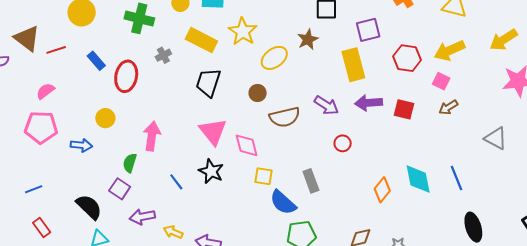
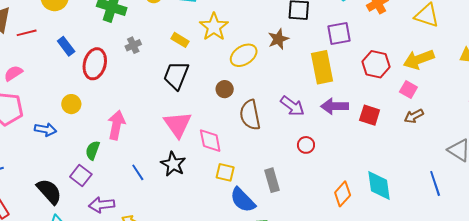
yellow rectangle: (201, 40) -> (180, 40), moved, size x0.6
brown semicircle: (285, 117) -> (250, 115), turned 88
blue line: (456, 178) -> (435, 183), moved

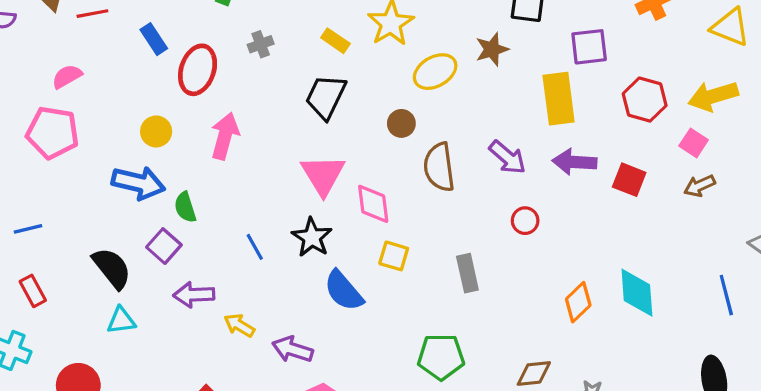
pink arrow: (116, 125) -> (225, 136), moved
blue arrow: (46, 130) -> (138, 183), moved, size x1.5
green semicircle: (93, 150) -> (185, 207), turned -42
blue semicircle: (243, 200) -> (344, 291), moved

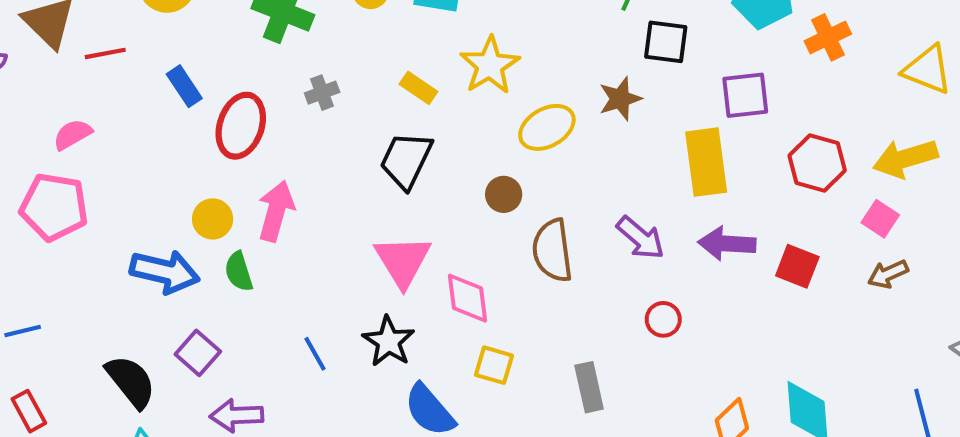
yellow circle: (156, 131) -> (213, 219), moved
green semicircle: (185, 207) -> (239, 272), moved

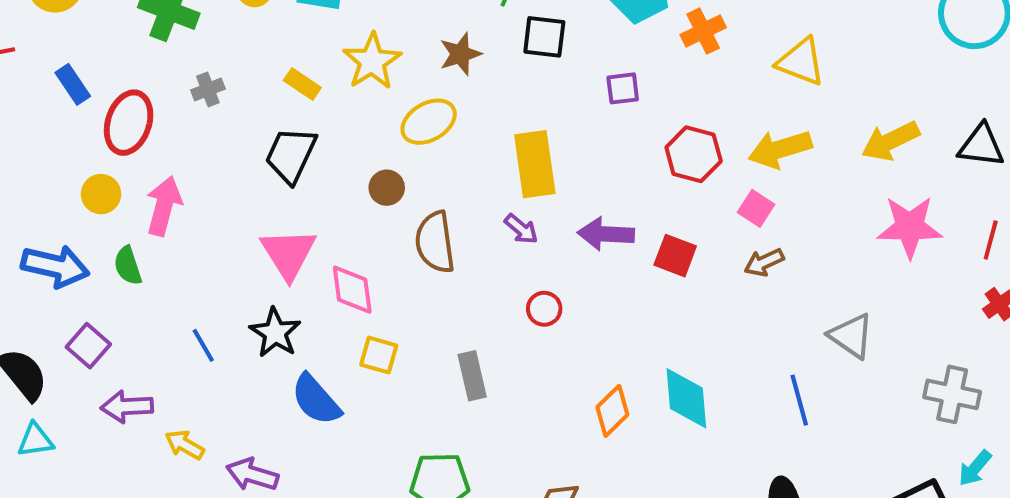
purple square: (745, 95) -> (623, 88), size x0.7
brown star: (620, 99) -> (460, 54), moved
yellow rectangle: (706, 162) -> (535, 164), moved
yellow circle: (213, 219) -> (101, 194), moved
purple arrow: (640, 238) -> (521, 229), size x0.7

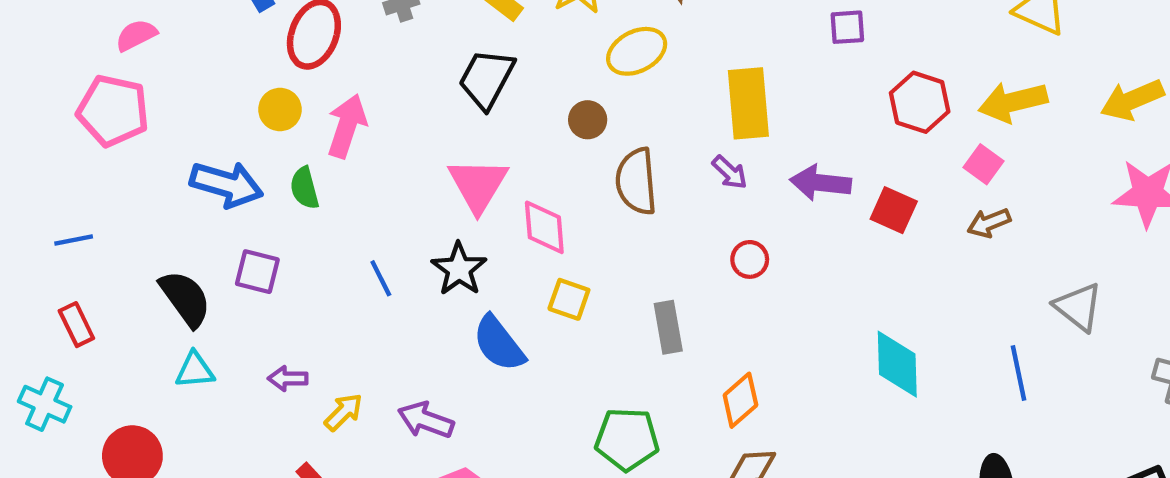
purple square: (88, 346) -> (257, 272), turned -30
purple arrow: (127, 407) -> (288, 378), moved, size x0.7
orange diamond: (612, 411) -> (740, 400), moved
yellow arrow: (185, 445) -> (344, 412), moved, turned 102

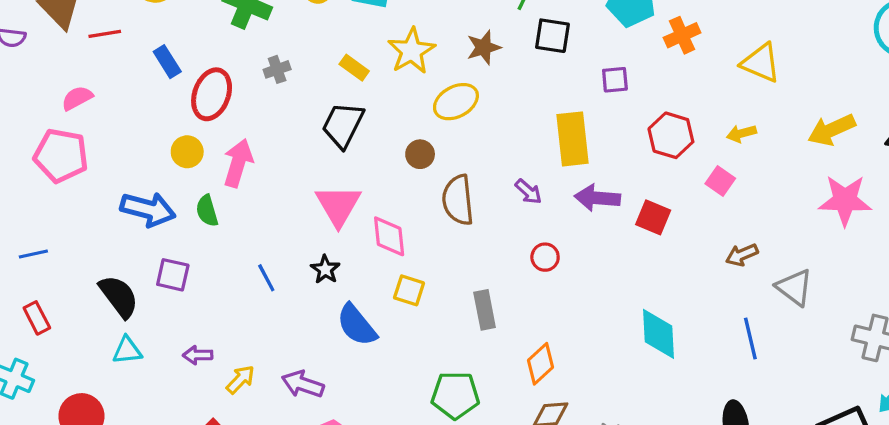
yellow arrow: (1013, 102) -> (741, 133), size x0.6
yellow rectangle: (748, 103) -> (573, 139), moved
brown arrow: (989, 223) -> (742, 255), moved
black star: (459, 269) -> (325, 269), size x0.7

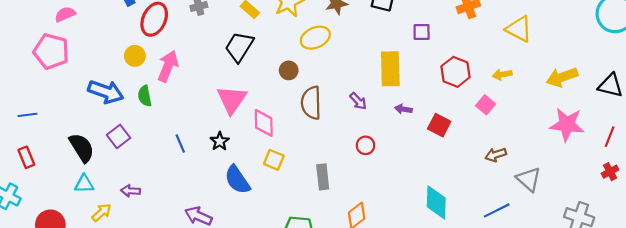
purple arrow: (597, 198) -> (403, 109), size x0.6
purple square: (173, 275) -> (119, 136), turned 35
blue line: (750, 338) -> (497, 210), turned 72
yellow arrow: (240, 380) -> (102, 213), moved

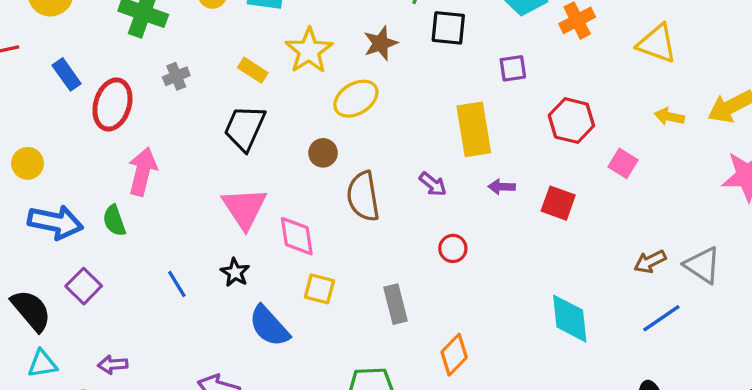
yellow circle: (135, 56) -> (28, 163), moved
yellow arrow: (502, 75) -> (669, 117), moved, turned 30
brown arrow: (496, 155) -> (650, 262), moved

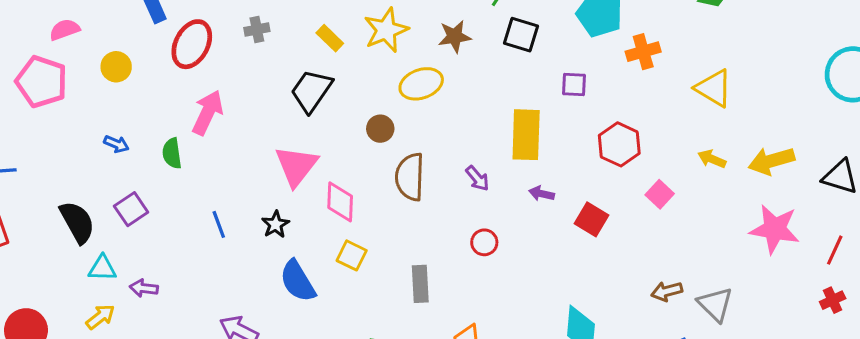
yellow circle: (28, 163) -> (116, 67), moved
blue arrow: (55, 222) -> (116, 144), size x0.5
cyan triangle: (42, 364) -> (102, 268), moved

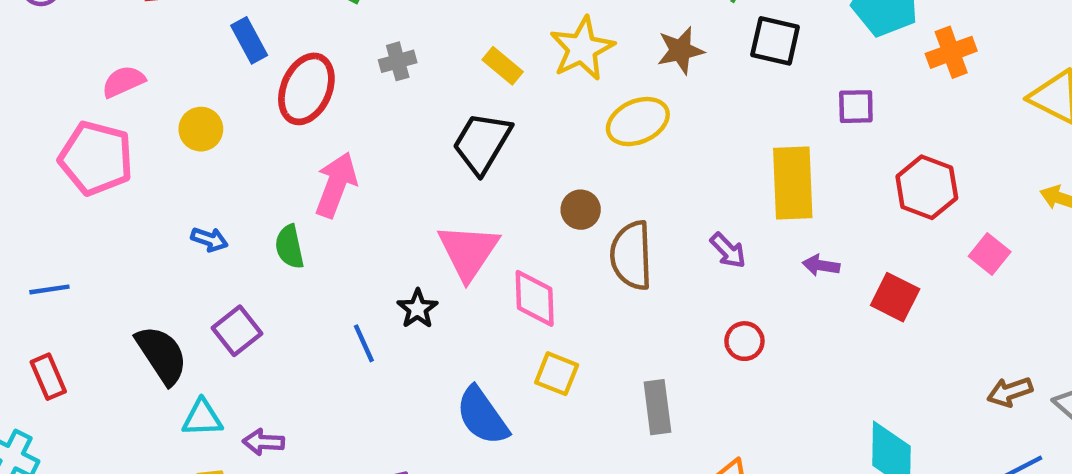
brown circle: (380, 129) -> (581, 210), moved
black star: (276, 224) -> (418, 309), moved

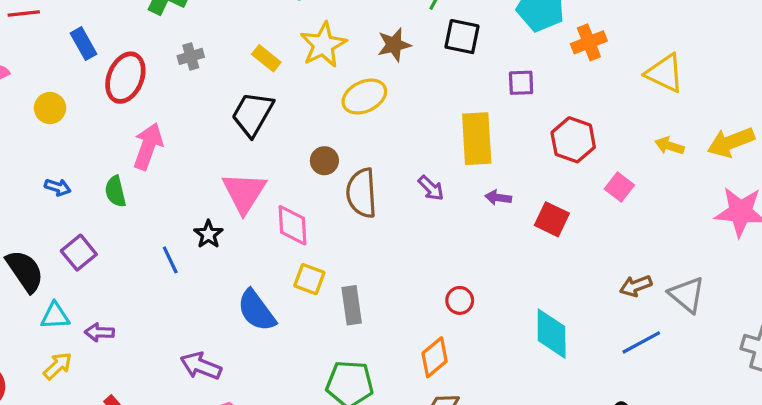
red circle: (744, 341) -> (460, 300), moved
gray rectangle: (657, 407) -> (352, 305), moved

